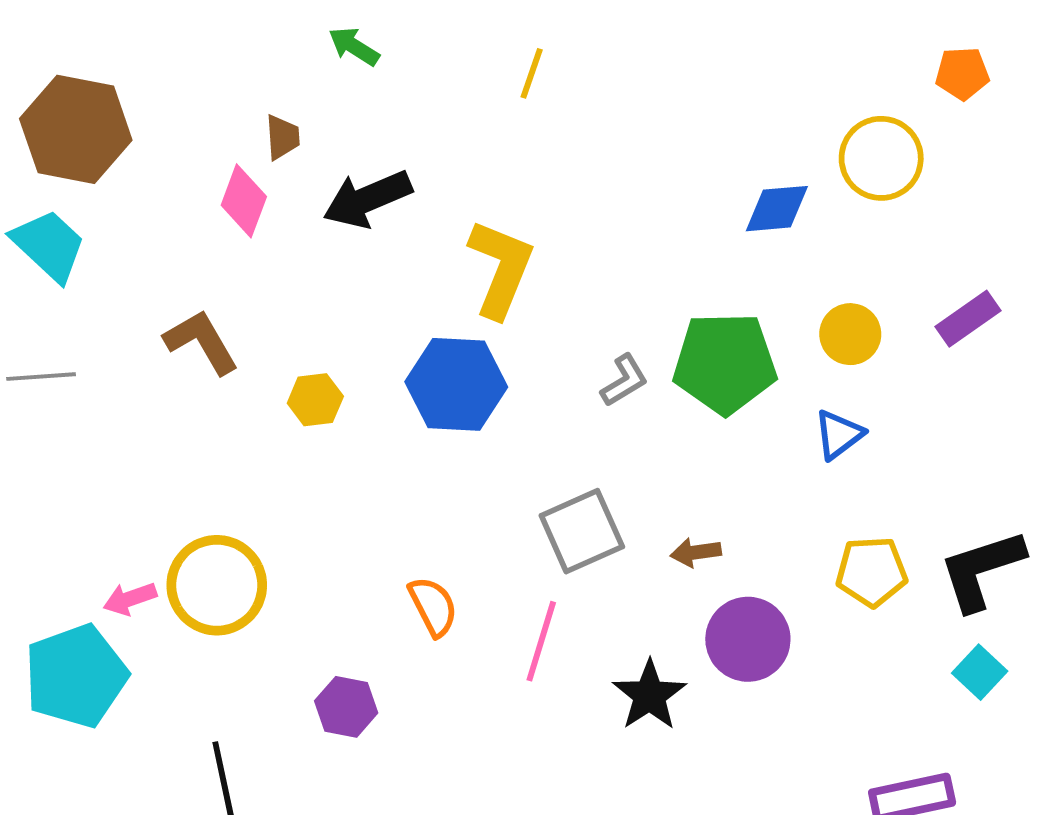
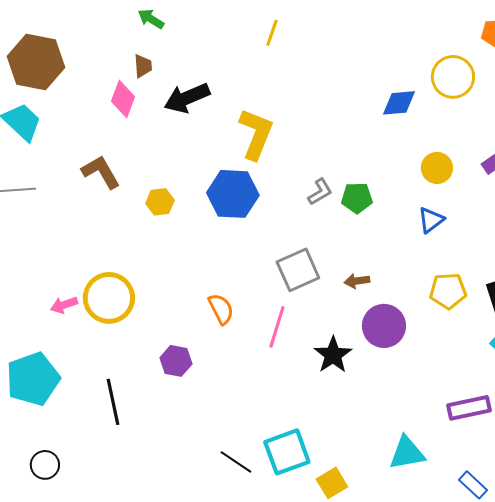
green arrow: (354, 46) -> (151, 19), moved
green pentagon: (725, 363) -> (357, 198), moved, size x0.6
cyan pentagon: (76, 676) -> (33, 379), moved

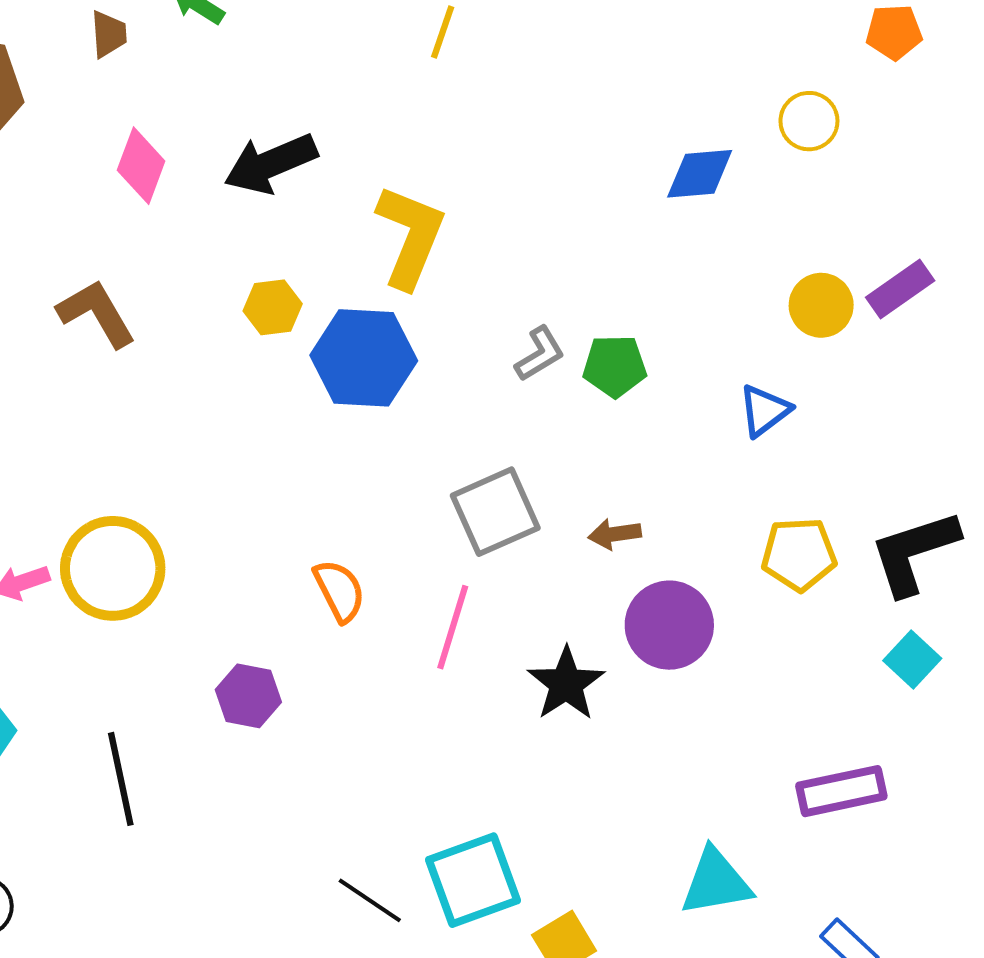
brown trapezoid: (143, 66) -> (109, 34), moved
yellow circle: (453, 77) -> (809, 121), size x0.7
yellow circle: (437, 168) -> (821, 305), moved
yellow hexagon: (160, 202) -> (273, 307), moved

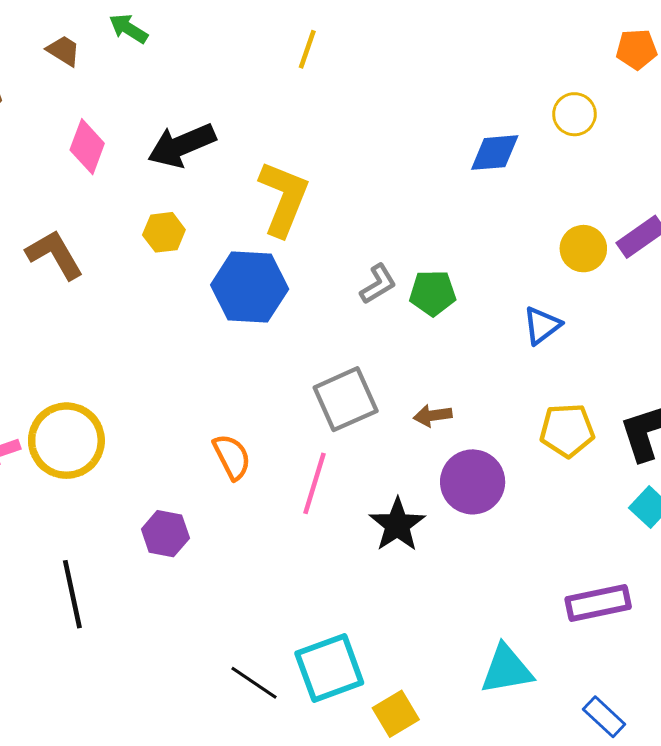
brown trapezoid: (109, 34) -> (64, 51), turned -54
yellow hexagon: (273, 307) -> (164, 232), moved

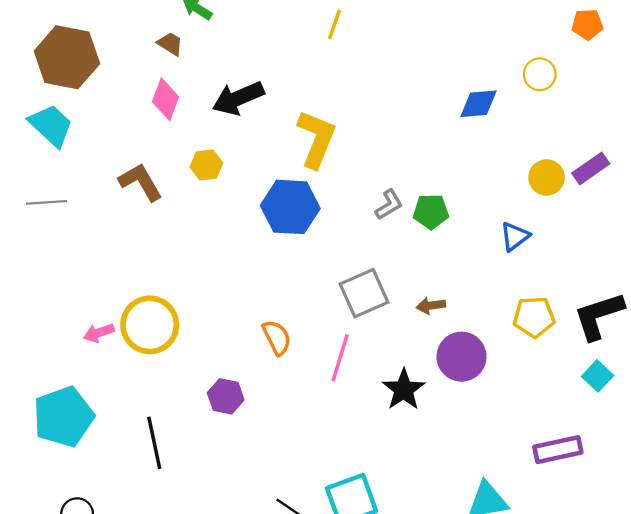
brown trapezoid: (64, 51) -> (170, 44), moved
yellow hexagon: (164, 232) -> (206, 165), moved

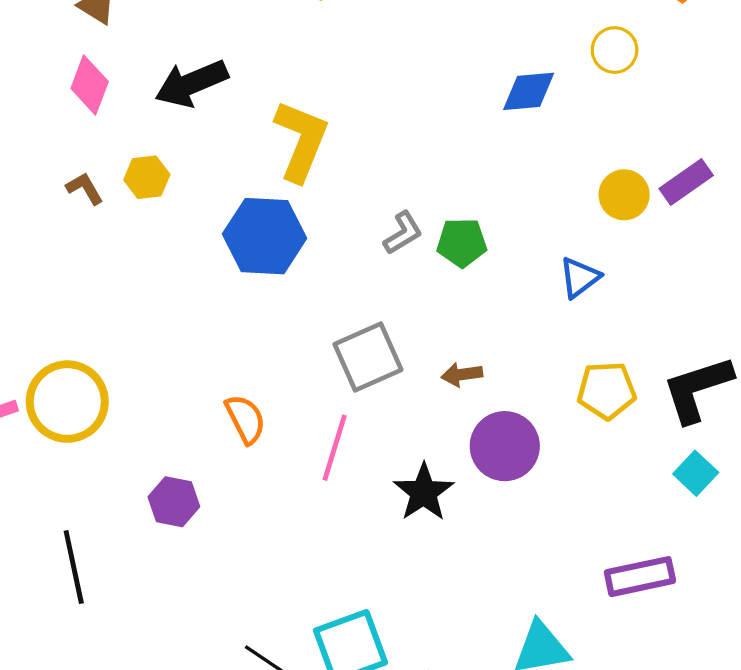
brown L-shape: (141, 182) -> (85, 188), moved, size x0.6

